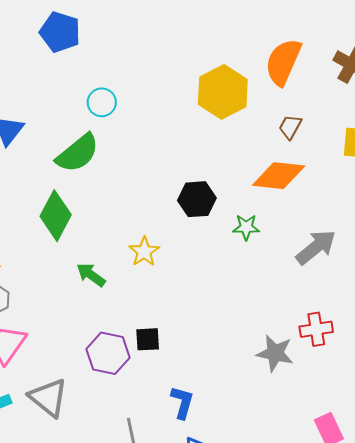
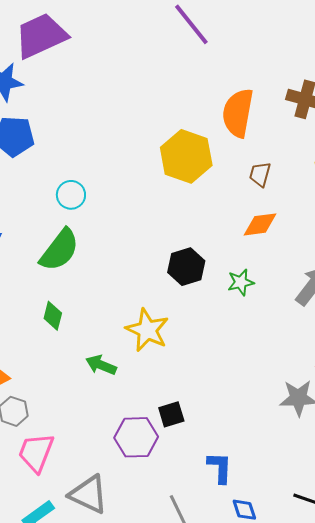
orange diamond: (279, 176) -> (260, 224), size x0.7
green diamond: (56, 216) -> (53, 316), size x0.6
yellow star: (144, 252) -> (147, 330), size x1.4

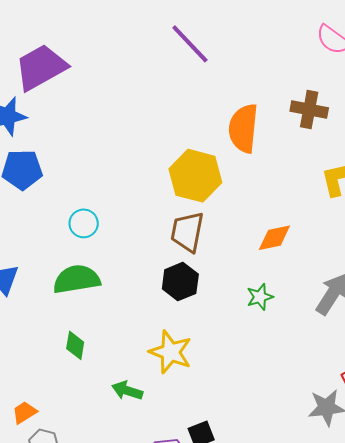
brown trapezoid: (260, 174) -> (187, 232), moved, size x1.6
green semicircle: (59, 250) -> (77, 279), turned -132
black hexagon: (186, 267) -> (180, 282), moved

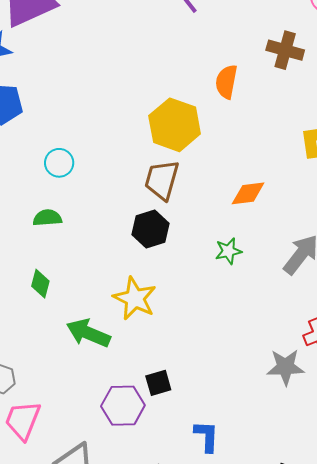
brown cross: (309, 109) -> (285, 50), moved
orange semicircle: (243, 128) -> (226, 82), size x0.7
green semicircle: (77, 279) -> (47, 218), size x0.6
green arrow: (127, 391) -> (88, 333), size x1.4

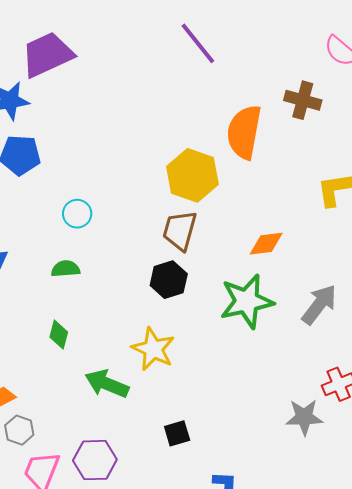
orange semicircle: (226, 82) -> (244, 132), size x1.6
green star: (228, 251) -> (247, 301), size x2.0
purple hexagon: (123, 406) -> (95, 460), moved

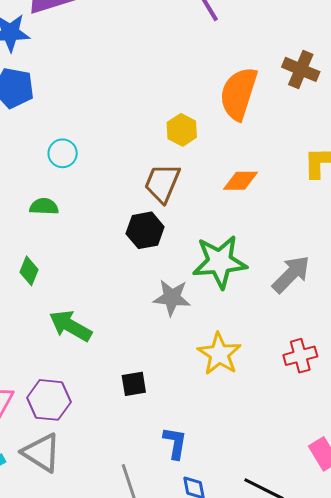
yellow hexagon: (192, 175) -> (182, 130), size x0.6
orange diamond: (266, 244) -> (240, 181), moved
yellow star: (153, 349) -> (219, 354), moved
gray star: (304, 417) -> (172, 298), moved

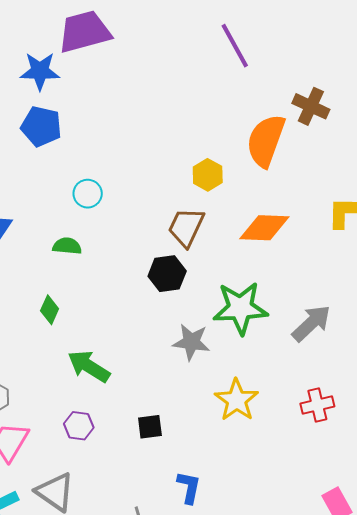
brown cross: (301, 69) -> (311, 106), moved
orange diamond: (240, 181) -> (264, 228), size x1.4
purple hexagon: (49, 400) -> (79, 426), moved, size x0.7

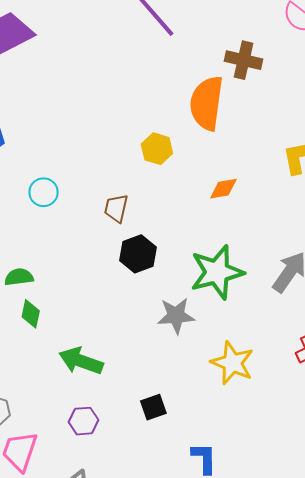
brown trapezoid: (186, 227) -> (116, 208), moved, size x0.7
orange diamond: (264, 228) -> (223, 189), size x0.6
green semicircle: (67, 246) -> (19, 277), moved

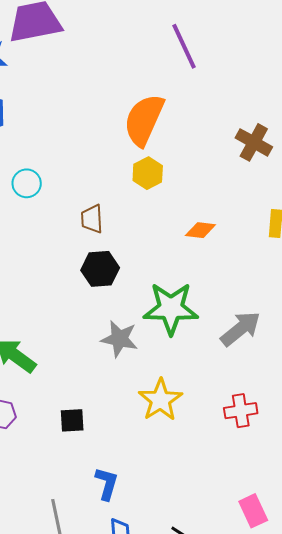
brown cross: (244, 60) -> (254, 142), moved
orange semicircle: (207, 103) -> (144, 120), moved
brown trapezoid: (116, 208) -> (92, 219), turned -32

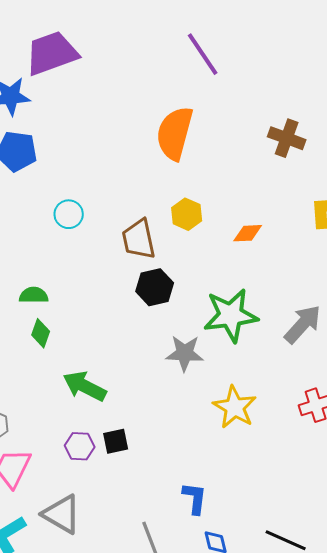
yellow hexagon: (148, 173) -> (187, 214), moved
brown trapezoid: (92, 219) -> (139, 239), size x1.4
black square: (72, 420) -> (116, 441), moved

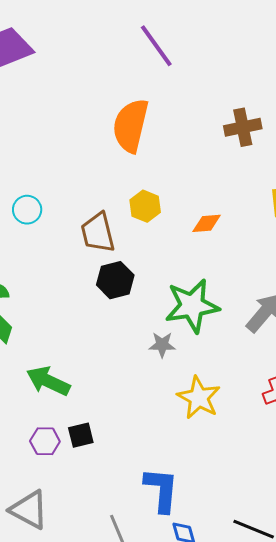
brown cross: (287, 138) -> (243, 127), turned -30
gray star: (185, 353) -> (162, 345), moved, size x0.7
blue L-shape: (195, 498) -> (161, 490), size x1.4

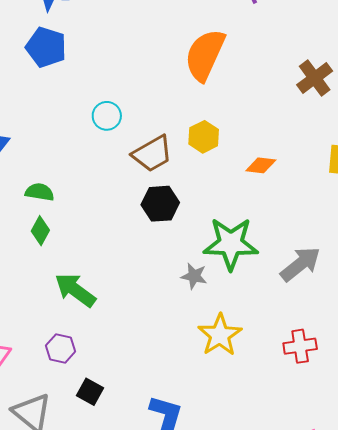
brown cross: (243, 127) -> (315, 78), turned -36
cyan circle: (27, 210) -> (107, 116), moved
brown trapezoid: (98, 233) -> (152, 154), turned -117
black square: (81, 435) -> (90, 392), moved, turned 32

